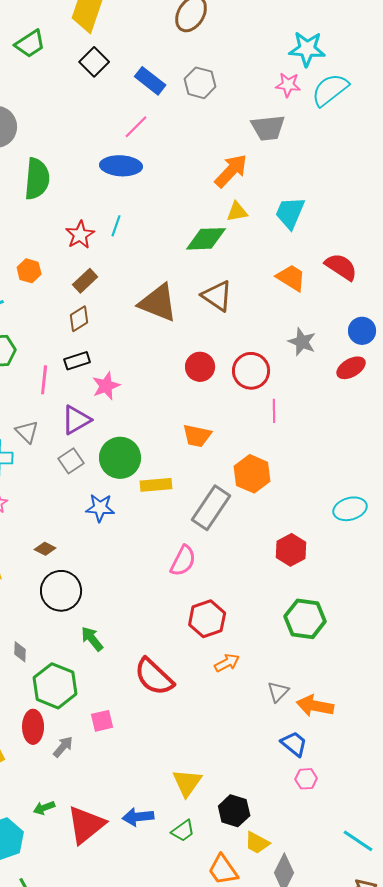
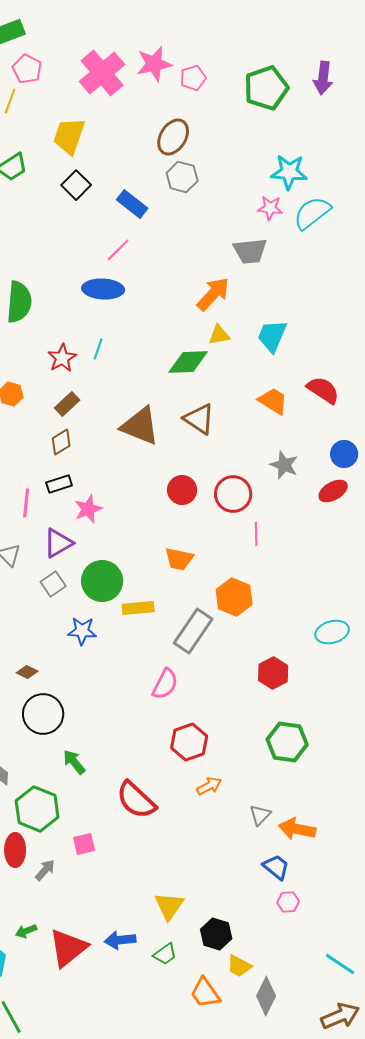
gray hexagon: (200, 83) -> (182, 177), moved

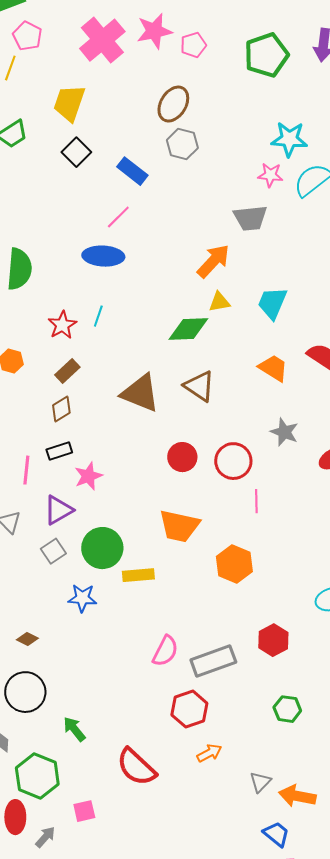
orange trapezoid: (179, 559) -> (179, 526), size x1.4
gray rectangle: (193, 631) -> (213, 661), moved, turned 36
black circle: (43, 714) -> (25, 692), moved
green hexagon: (287, 742) -> (287, 709), size x0.7

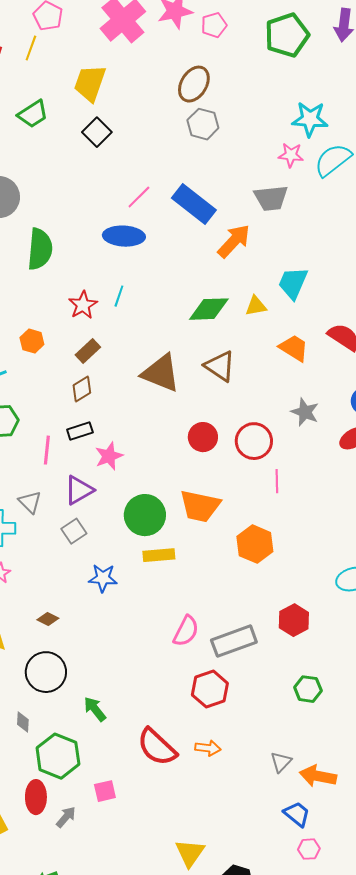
blue rectangle: (132, 171) -> (194, 204), moved, size x1.4
yellow triangle: (219, 302) -> (256, 306), moved
green circle: (102, 548) -> (145, 515), moved
orange arrow: (209, 753) -> (208, 748), moved, turned 35

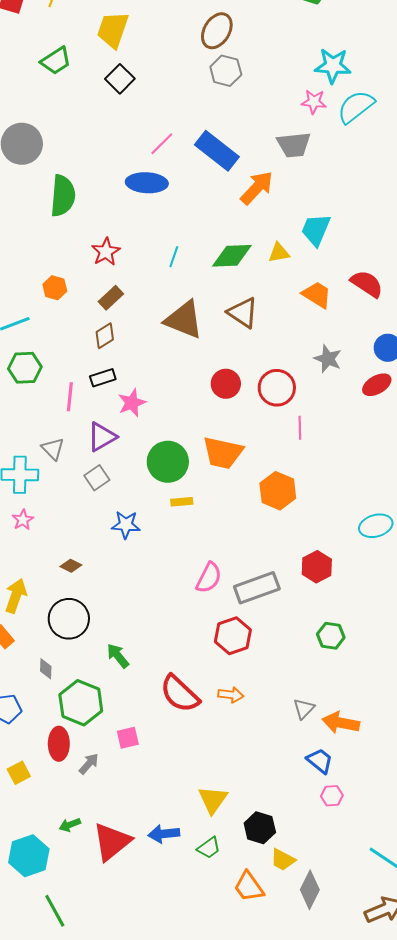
cyan line: (119, 296) -> (174, 257), moved
yellow rectangle: (159, 555) -> (182, 502), size x0.7

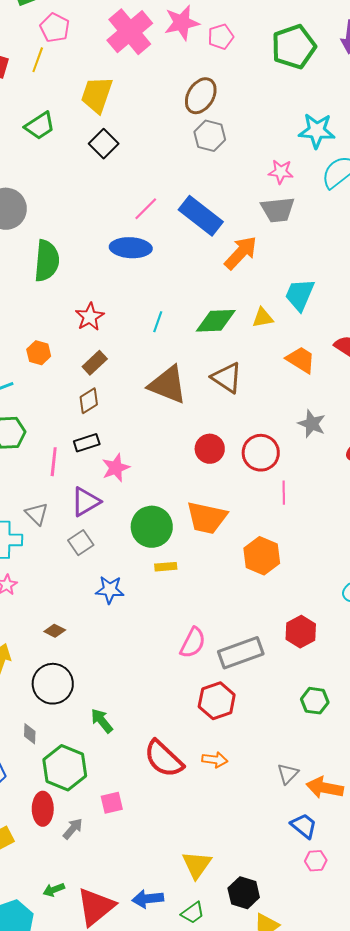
pink star: (314, 102) -> (281, 172), moved

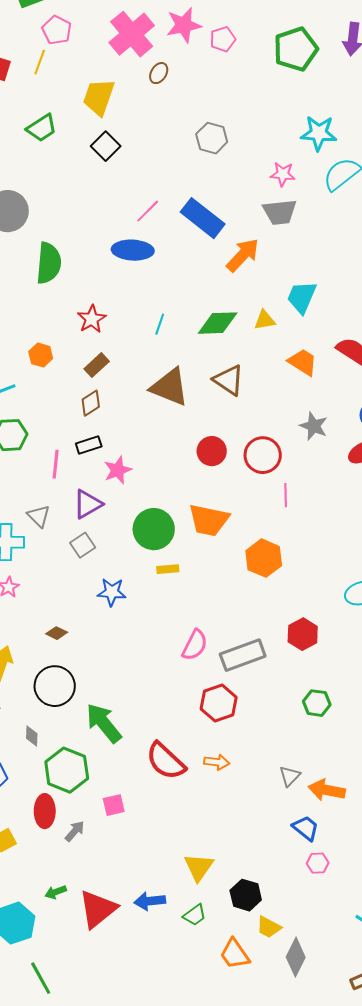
brown ellipse: (201, 96) -> (159, 73), moved, size x0.6
green arrow: (102, 721) -> (104, 723), size x1.6

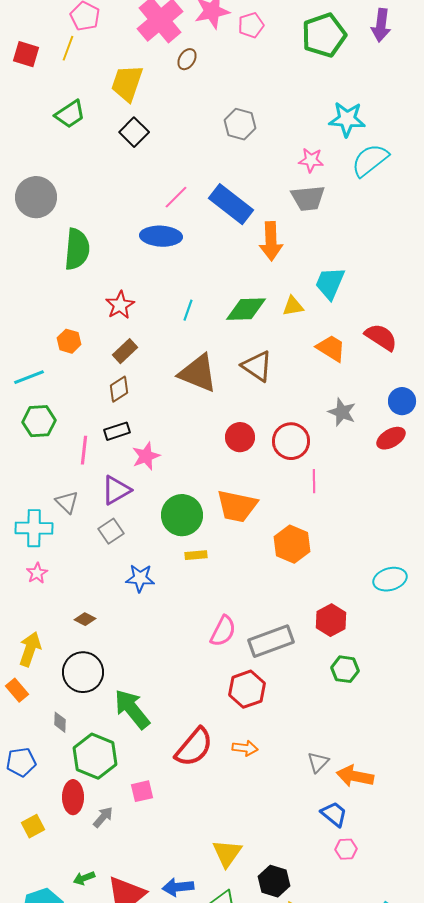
orange arrow: (243, 255) -> (271, 241), turned 135
green hexagon: (317, 703) -> (345, 669), moved
red semicircle: (166, 761) -> (194, 747), turned -93

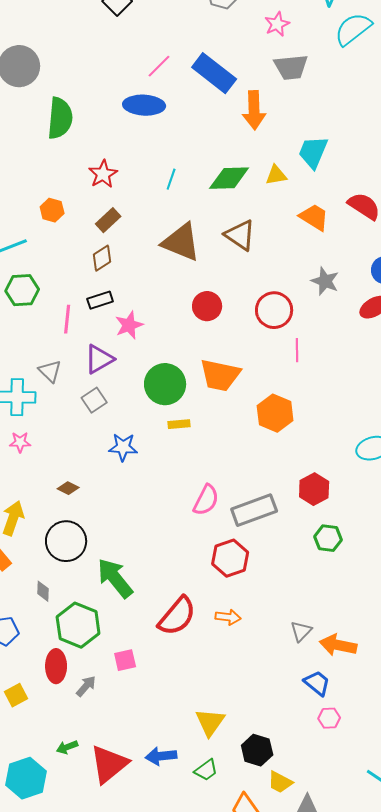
pink star: (311, 160) -> (277, 24), moved, turned -30
red circle: (240, 437) -> (207, 306), moved
pink star: (37, 573) -> (20, 442), turned 30

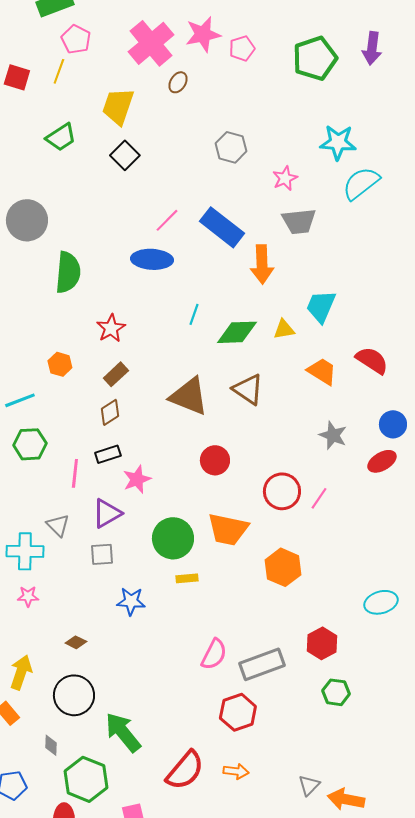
cyan line: (171, 179) -> (194, 314), moved
red circle: (274, 310) -> (282, 491), moved
pink line: (297, 350) -> (319, 498), moved, turned 35
gray square: (94, 400) -> (102, 554), turned 30

